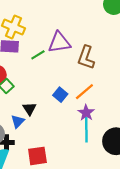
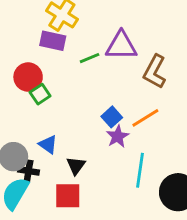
black triangle: (29, 109) -> (76, 166), moved
purple star: (86, 113) -> (118, 136), moved
blue triangle: (18, 121) -> (48, 145), turned -48

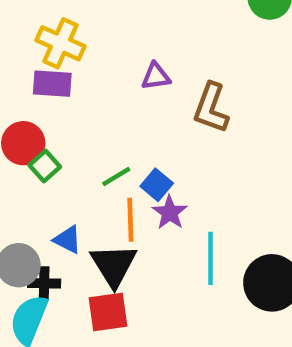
purple triangle: (121, 46) -> (156, 76), size x0.6
green line: (90, 58) -> (116, 177), moved
orange line: (145, 118) -> (130, 220), moved, turned -52
black triangle: (76, 166) -> (114, 265), size x1.6

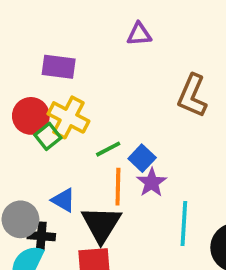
yellow cross: (61, 43) -> (68, 117), moved
purple triangle: (156, 76) -> (139, 34), moved

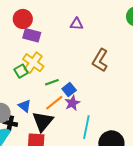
red circle: (31, 116) -> (23, 19), moved
orange line: (118, 187) -> (54, 103), turned 42

